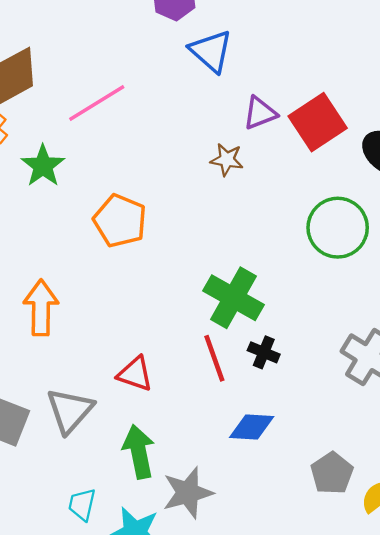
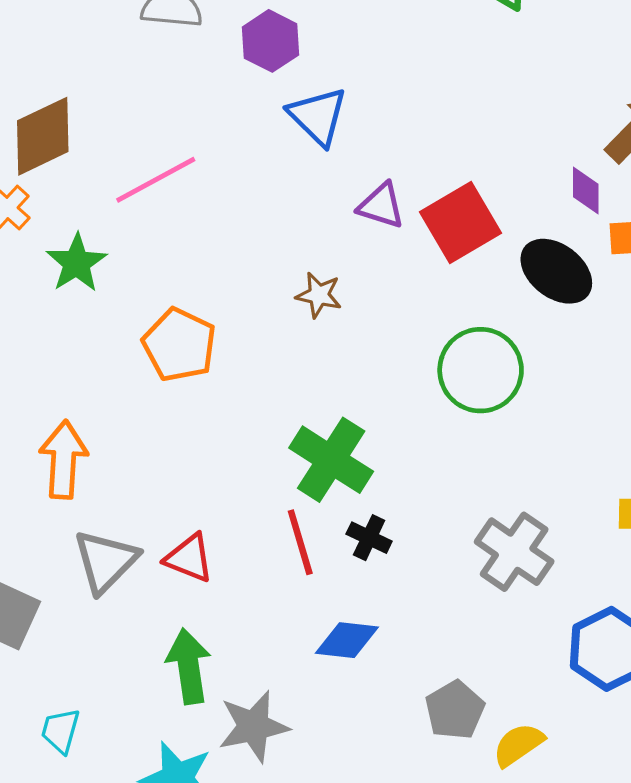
purple triangle: (260, 113) -> (381, 206), turned 36
brown star: (227, 160) -> (319, 295), moved
gray triangle: (70, 411) -> (106, 561), moved
cyan trapezoid: (82, 504) -> (61, 731), moved

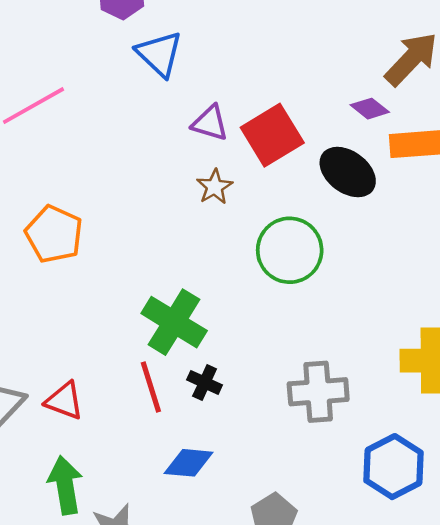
purple diamond: (586, 190) -> (370, 109), turned -51
brown star: (319, 295) -> (215, 187), moved, turned 30
gray cross: (514, 552) -> (318, 392), turned -38

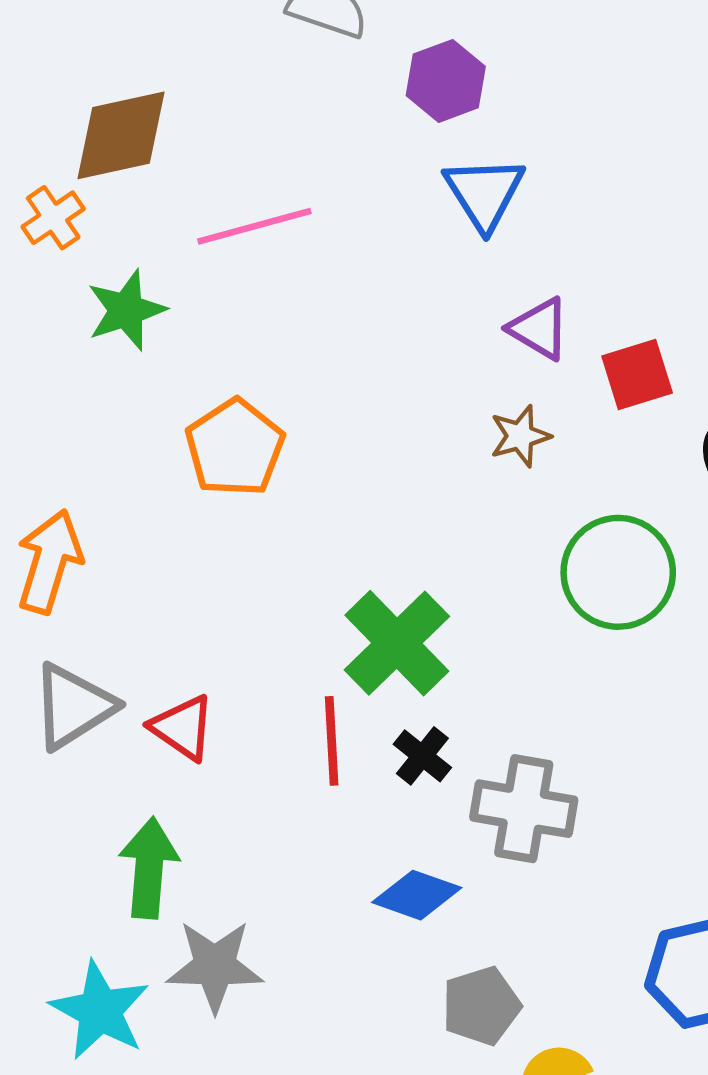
red square: (272, 135) -> (637, 374), size x0.7
gray cross: (318, 392) -> (524, 809), moved
blue diamond: (189, 463) -> (417, 895), moved

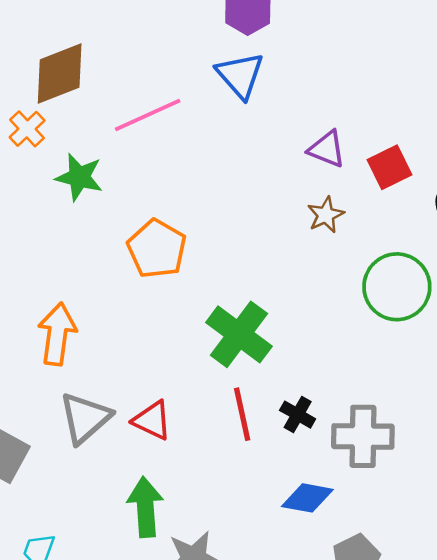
blue triangle: (484, 193) -> (240, 75), moved
green star: (126, 310) -> (79, 177), turned -30
green cross: (397, 643) -> (239, 334), moved

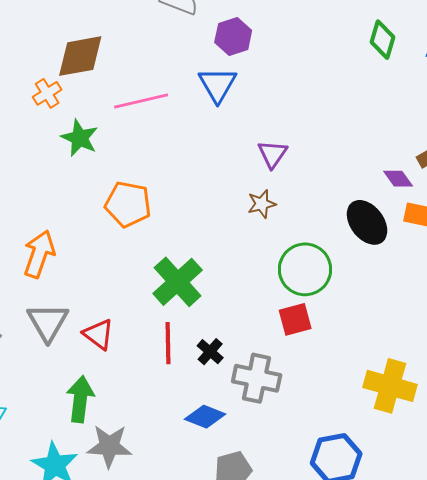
purple triangle: (327, 149) -> (272, 154), turned 32
red square: (389, 167) -> (295, 319), moved
orange pentagon: (157, 249) -> (128, 204), turned -30
gray triangle: (85, 418) -> (48, 322), turned -30

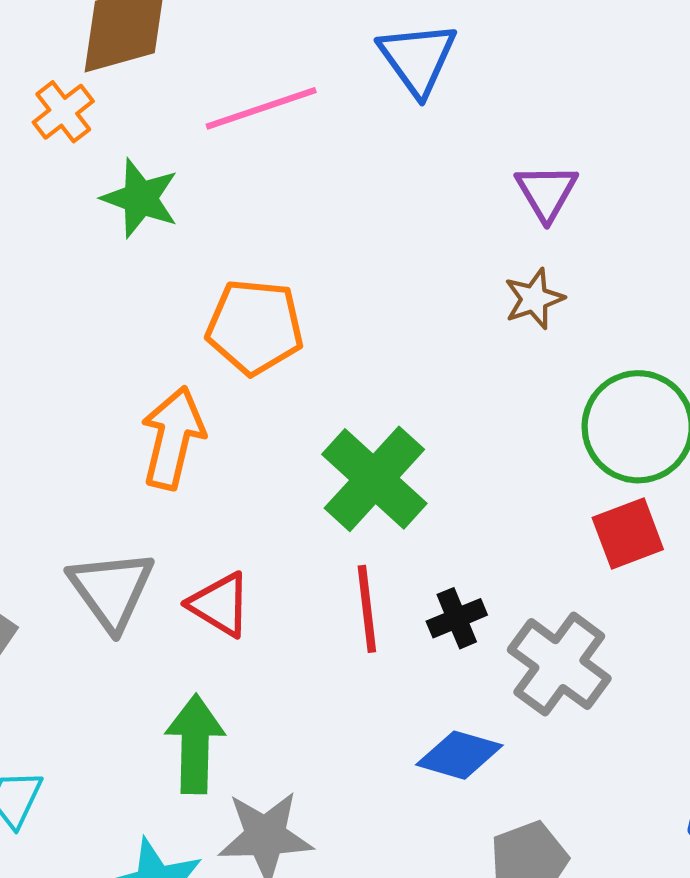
orange arrow: (39, 254) -> (173, 438), moved
black cross: (210, 352) -> (457, 618), turned 32
gray cross: (257, 378) -> (559, 664), turned 30

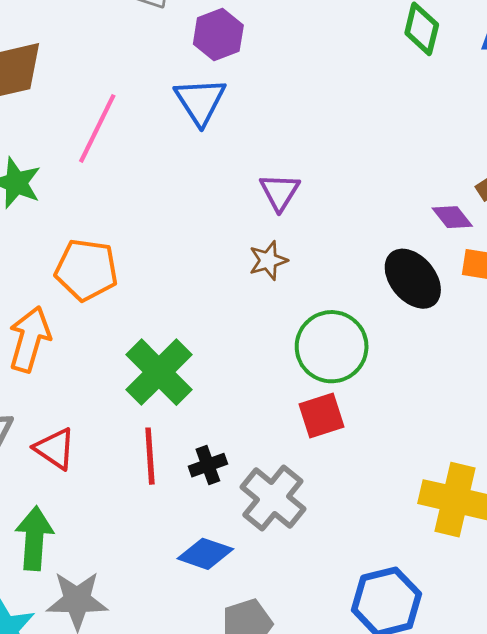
pink line: (261, 108) -> (97, 128), turned -48

